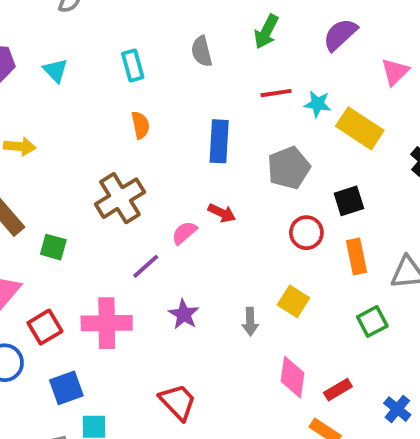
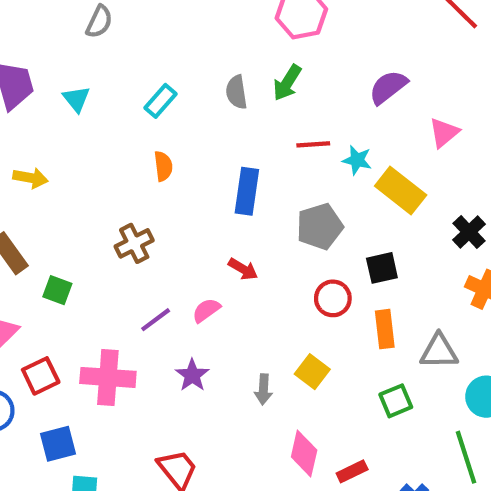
green arrow: (266, 32) -> (287, 83), moved
cyan rectangle: (133, 65) -> (161, 101), turned 52
brown cross: (120, 198) -> (134, 243), size x0.7
pink semicircle: (184, 233) -> (206, 310), moved

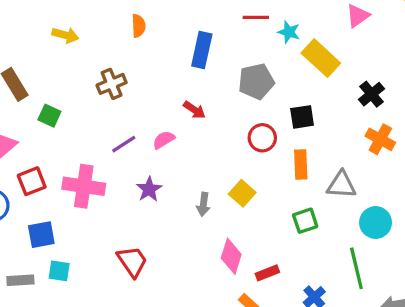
yellow arrow: (30, 178) -> (65, 35), moved

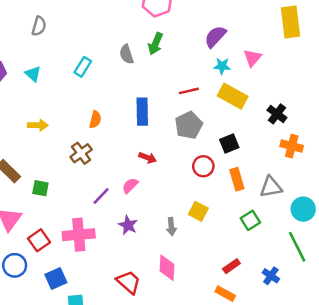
red line: (256, 17) -> (189, 91), moved
orange semicircle: (139, 26) -> (95, 120), moved, turned 30
cyan star: (289, 32) -> (222, 66), moved
pink diamond: (231, 256) -> (167, 268), moved

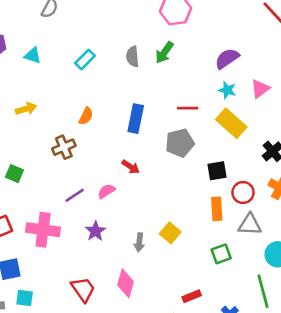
cyan triangle: (33, 74) -> (33, 55), turned -36
yellow arrow: (38, 125) -> (26, 109), turned -30
red circle: (203, 166) -> (243, 192), moved

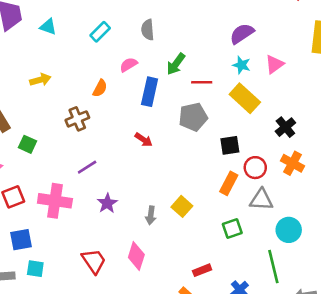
green arrow: (164, 52) -> (176, 64), moved
pink semicircle: (106, 191) -> (129, 65), moved
orange rectangle: (217, 209) -> (229, 183), turned 30

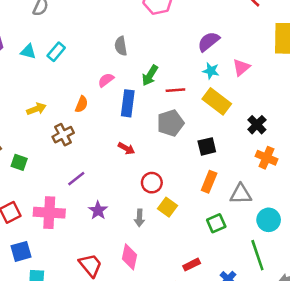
cyan rectangle: (100, 32) -> (56, 52), moved
yellow arrow: (40, 80) -> (36, 109), moved
red circle: (255, 168) -> (152, 183), moved

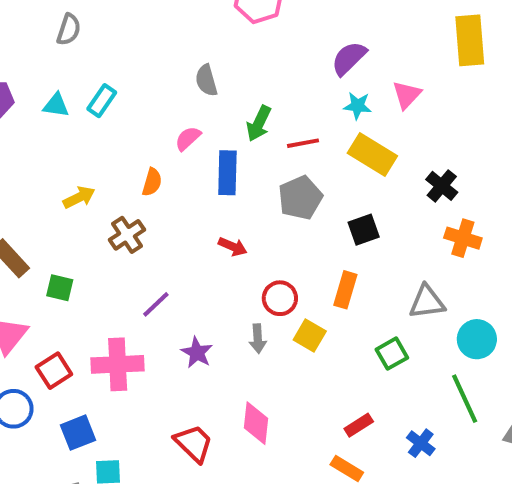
orange rectangle: (209, 182) -> (345, 290), moved
gray arrow: (139, 218) -> (258, 339), moved

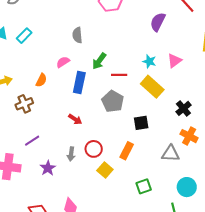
purple semicircle: (349, 58) -> (158, 22), moved, turned -30
gray pentagon: (300, 198) -> (113, 101), turned -30
gray triangle: (427, 302) -> (171, 154), moved
gray arrow: (258, 339) -> (71, 154), moved

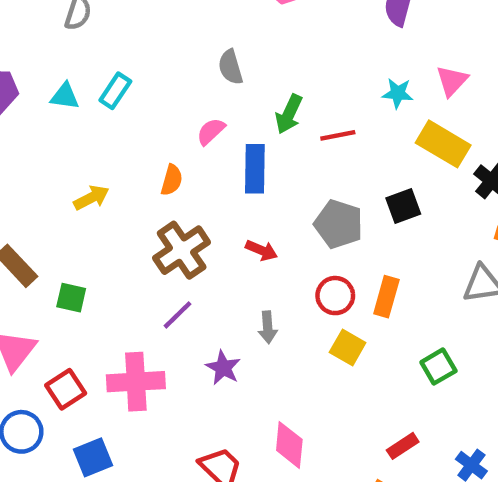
yellow rectangle: (152, 87) -> (443, 144), moved
gray pentagon: (113, 101) -> (339, 224), moved
brown cross: (24, 104) -> (182, 250), moved, size x1.4
black square: (141, 123) -> (403, 206), moved
red circle: (94, 149) -> (335, 296), moved

